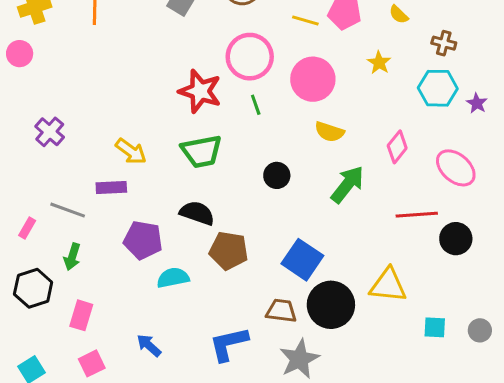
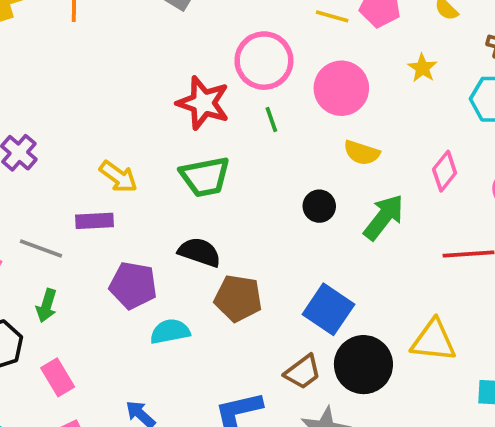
black circle: (277, 175) -> (319, 206), moved
brown trapezoid: (281, 311) -> (303, 372), turned 136
pink rectangle: (81, 315) -> (58, 377), turned -48

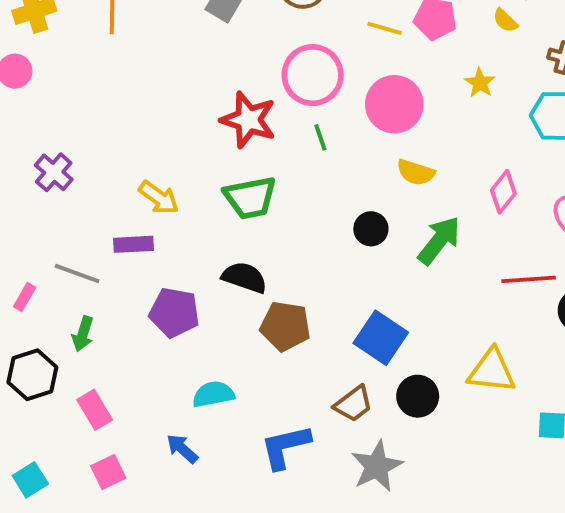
cyan semicircle: (170, 331) -> (213, 394), moved
black circle: (363, 365) -> (418, 396), size x0.7

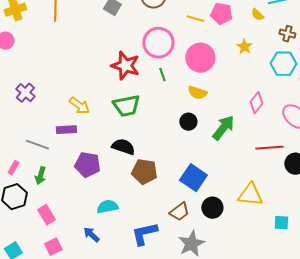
yellow semicircle: (416, 172) -> (197, 93), moved
pink rectangle: (25, 297) -> (13, 168), moved

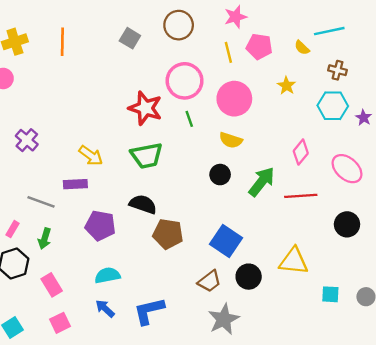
yellow line: (195, 19) -> (228, 52), turned 60
red line: (269, 148) -> (301, 196), moved
cyan semicircle: (107, 207) -> (107, 275), moved
blue L-shape: (144, 234) -> (149, 311), moved

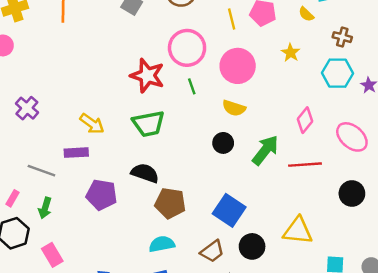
cyan semicircle: (107, 275) -> (162, 244), moved

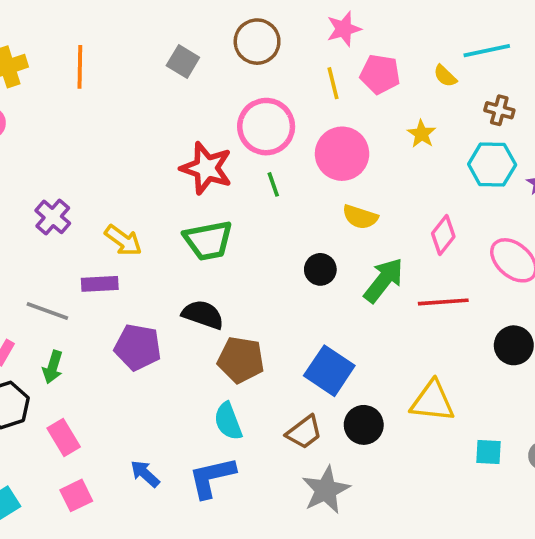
purple cross: (27, 108) -> (53, 217), moved
yellow semicircle: (234, 108) -> (360, 217), moved
cyan semicircle: (162, 244) -> (228, 421), turned -100

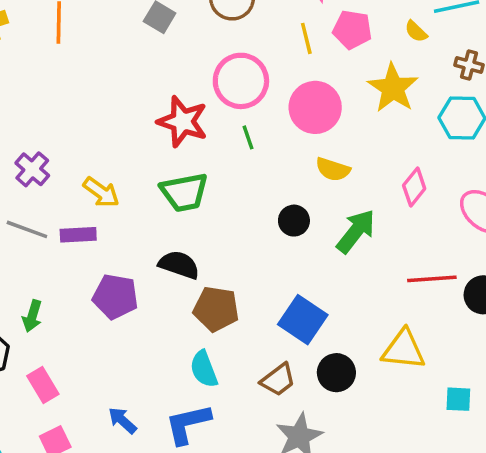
yellow star: (422, 134) -> (393, 88), size x1.8
red line: (443, 302) -> (432, 279), moved
gray line: (47, 311) -> (27, 229), moved

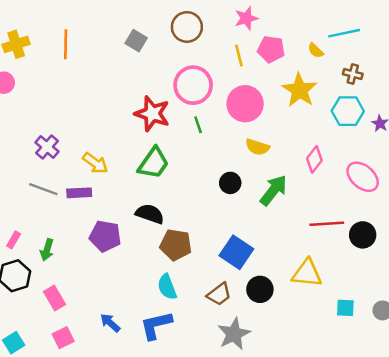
green trapezoid: (184, 192) -> (153, 163), turned -44

